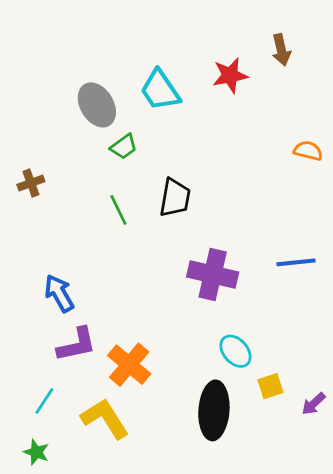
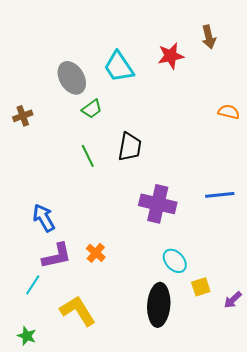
brown cross: (31, 183) -> (23, 116), moved
orange cross: (129, 365) -> (96, 253), moved, size x0.6
cyan line: (44, 401) -> (33, 285), moved

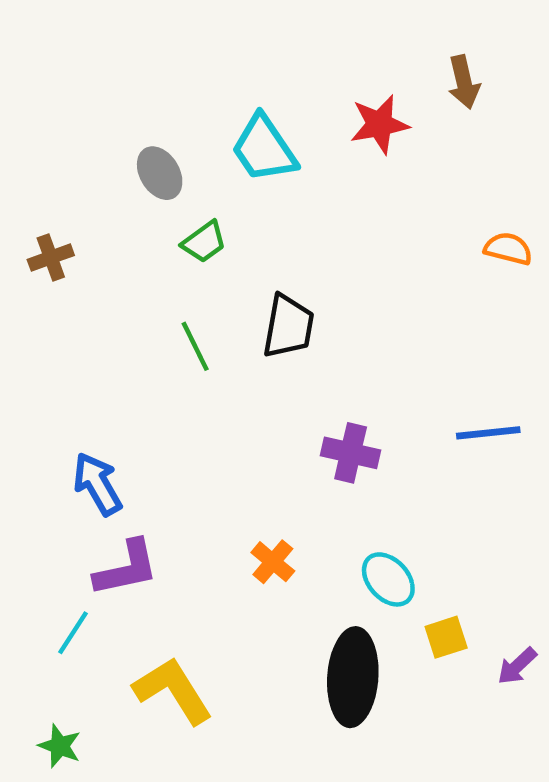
gray ellipse: (72, 78) -> (160, 173), size x0.7
purple cross: (158, 204) -> (351, 453), size x0.7
orange cross: (96, 253) -> (273, 562), moved

